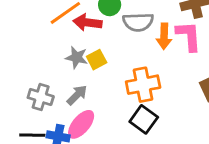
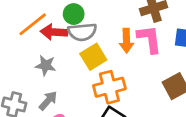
gray semicircle: (138, 22) -> (82, 32), moved
yellow square: (97, 60) -> (93, 57), moved, size x1.4

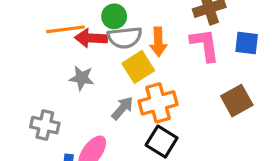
orange line: (33, 24) -> (66, 29), turned 32
orange arrow: (126, 41) -> (158, 42), moved
gray arrow: (48, 101) -> (122, 108), moved

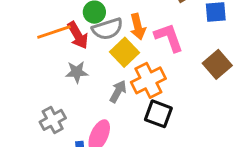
red arrow: (91, 38) -> (78, 35), turned -112
pink L-shape: (205, 45) -> (169, 37), moved
gray cross: (45, 125) -> (53, 120), turned -30

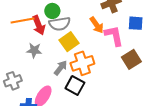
orange arrow: (138, 27) -> (97, 25), moved, turned -30
pink L-shape: (169, 37) -> (114, 36), moved
black square: (158, 114) -> (75, 86), moved

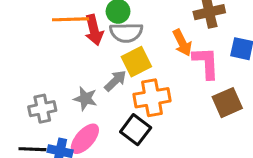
gray star: (34, 50) -> (85, 99), moved
gray arrow: (61, 68) -> (115, 81), moved

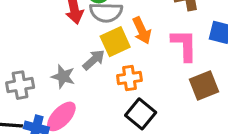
orange arrow: (182, 43) -> (142, 31), moved
orange cross: (152, 98) -> (129, 78), size x0.7
black square: (136, 130) -> (141, 114), moved

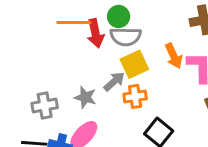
orange arrow: (142, 31) -> (174, 56), moved
orange cross: (129, 78) -> (135, 96), moved

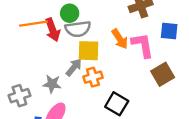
yellow square: (134, 64) -> (88, 51), turned 35

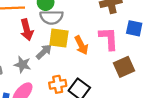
red arrow: (53, 30) -> (27, 30), moved
orange arrow: (120, 39) -> (81, 45), moved
orange cross: (93, 77) -> (58, 84), moved

